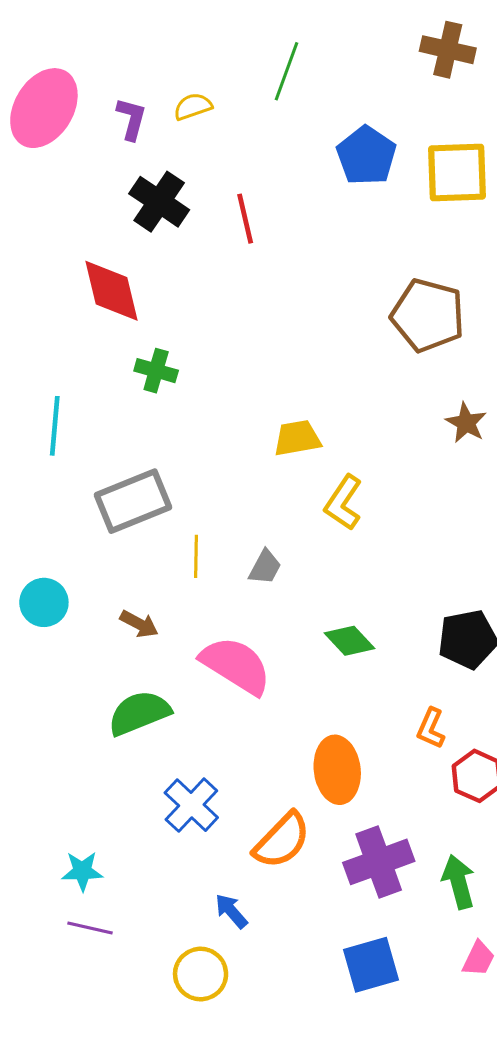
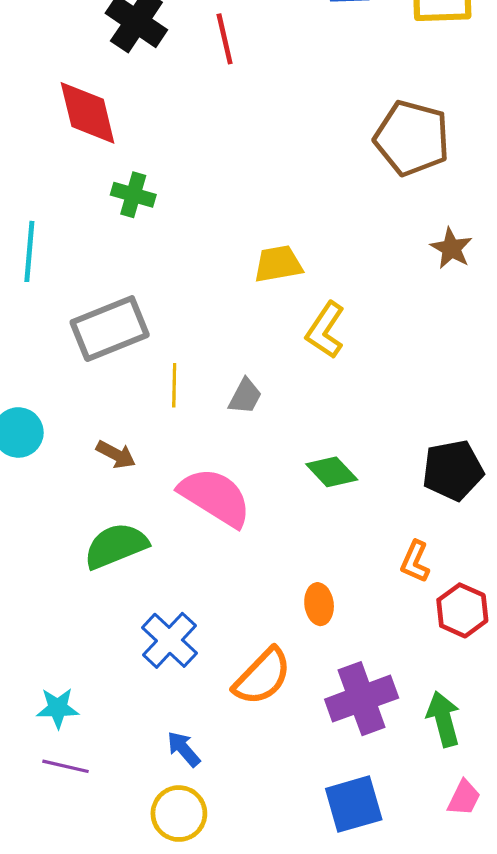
orange ellipse: (337, 770) -> (319, 604), size x0.6
blue arrow: (231, 911) -> (184, 749), moved

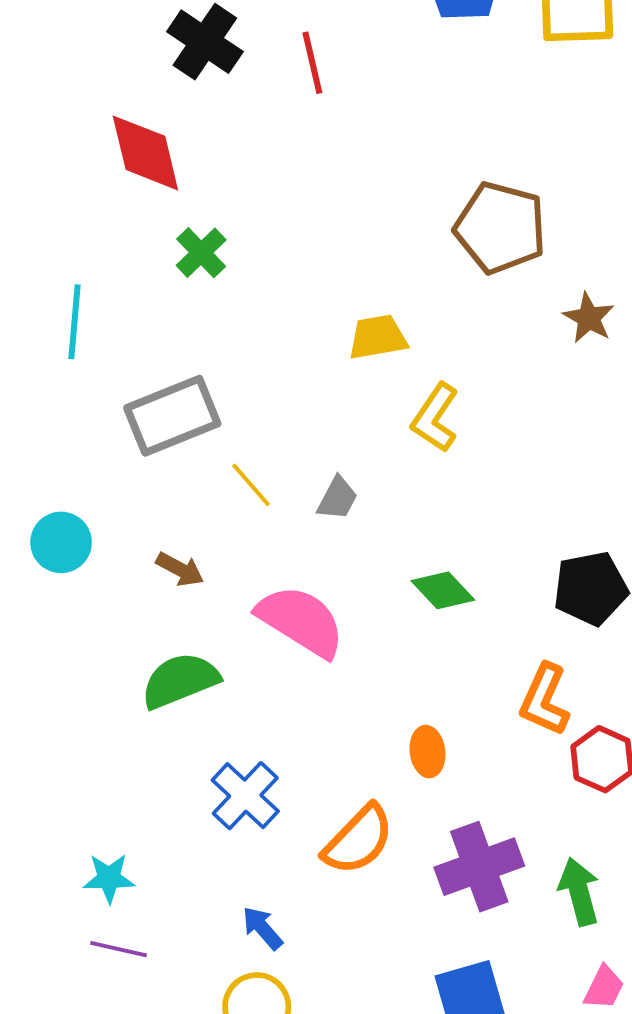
brown pentagon: (412, 138) -> (500, 228), moved
green cross: (133, 195) -> (201, 253), turned 30
yellow line: (174, 385) -> (251, 485), turned -42
orange L-shape: (415, 562) -> (545, 700), size x1.4

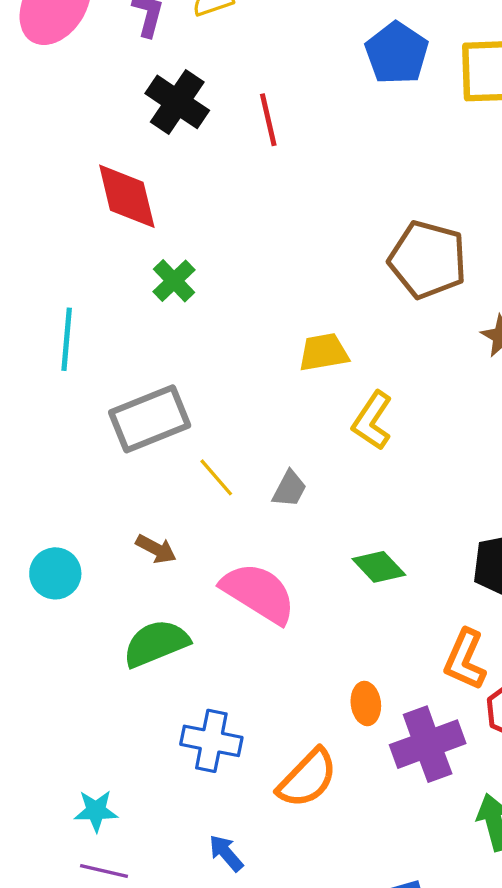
cyan circle: (61, 542) -> (55, 573), moved
blue cross: (245, 796) -> (211, 741), turned -32
purple cross: (479, 867) -> (428, 744), moved

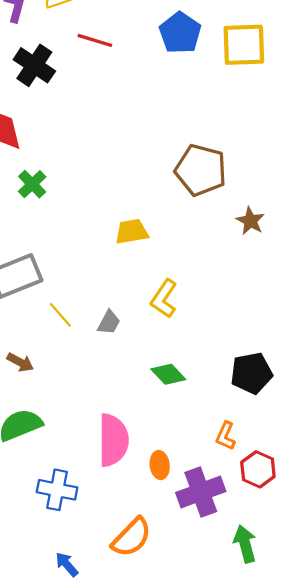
red line: (268, 120) -> (95, 40), moved, turned -60
yellow L-shape: (372, 421) -> (164, 299), moved
pink semicircle: (259, 593) -> (113, 440), moved, turned 58
orange L-shape: (465, 660) -> (226, 436), size x0.7
orange semicircle: (307, 778) -> (132, 537), moved

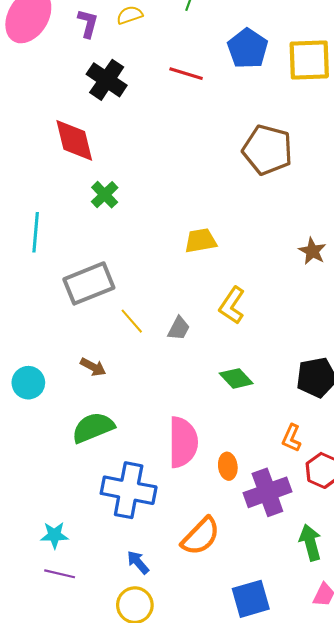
red line: (95, 40) -> (186, 74), moved
brown pentagon: (201, 170) -> (267, 150), moved
brown star: (250, 221) -> (312, 251), moved
blue cross: (57, 490) -> (129, 490), size x1.4

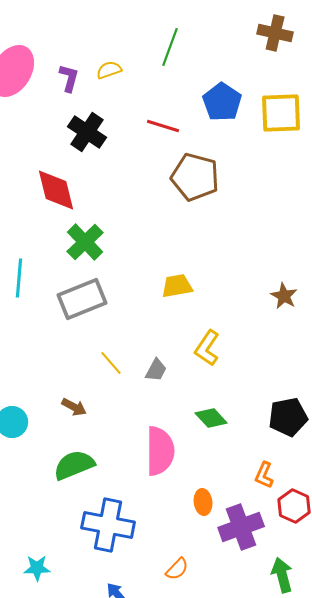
brown pentagon: (267, 150) -> (195, 177), moved
green cross: (105, 195) -> (85, 242), size x1.4
gray rectangle: (89, 283) -> (82, 299), moved
pink semicircle: (183, 442) -> (160, 451), moved
orange semicircle: (201, 536) -> (177, 569), size x0.6

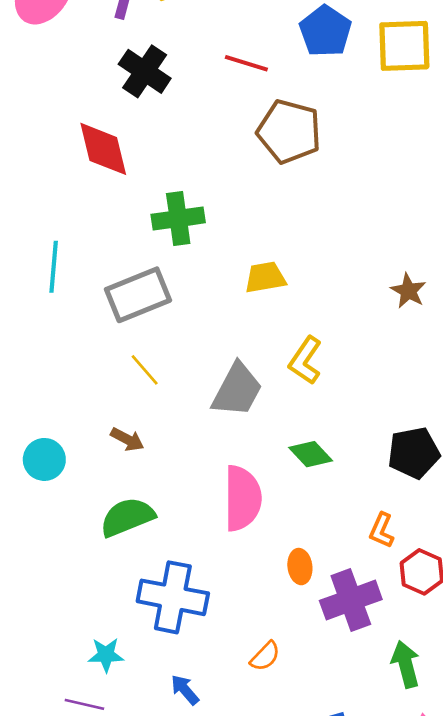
green cross: (85, 242) -> (178, 219), moved, turned 36
yellow line: (111, 363) -> (145, 370), moved
gray trapezoid: (156, 370) -> (237, 390), size x1.8
cyan star: (37, 568) -> (106, 655), moved

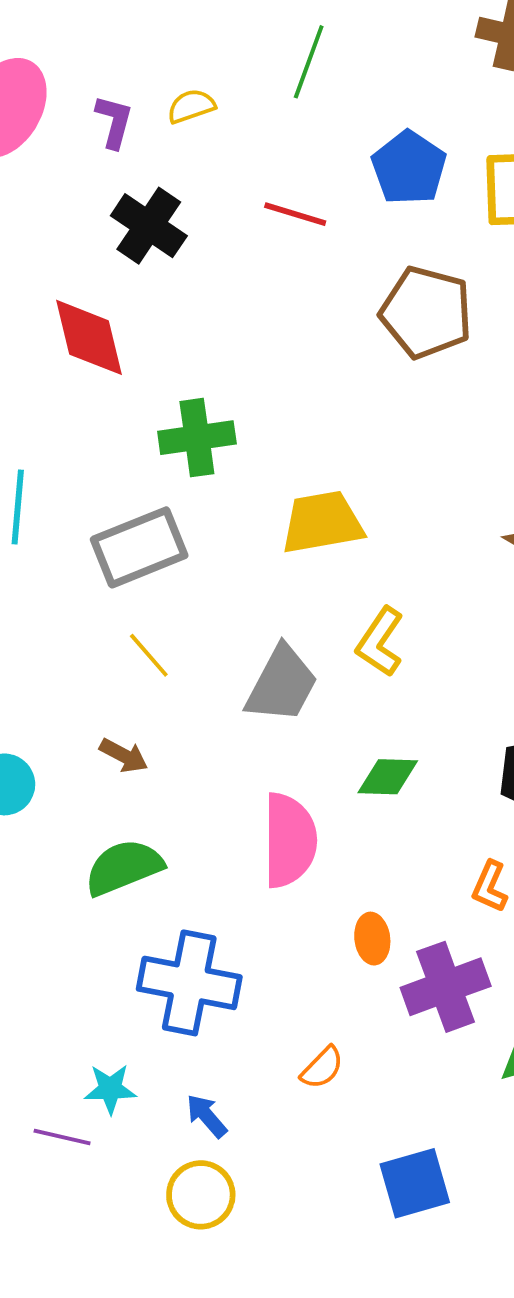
brown pentagon: (289, 132) -> (426, 312), moved
yellow trapezoid: (265, 277) -> (322, 522), size x1.4
green diamond: (311, 454) -> (388, 777), turned -45
cyan star: (106, 655) -> (110, 1089), moved

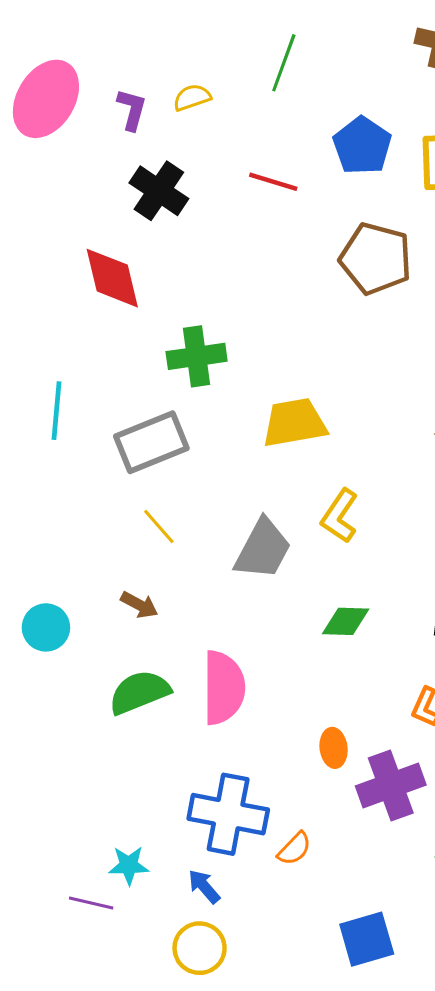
pink semicircle: (289, 840) -> (224, 688), moved
blue cross: (189, 983) -> (228, 814), moved

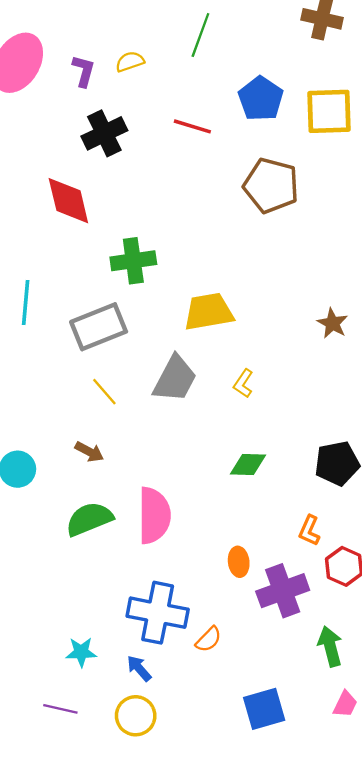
black cross: (159, 191) -> (104, 133), turned 30
yellow L-shape: (340, 516) -> (243, 383), size x0.7
gray trapezoid: (263, 549) -> (175, 379), moved
purple line: (91, 903) -> (60, 709), moved

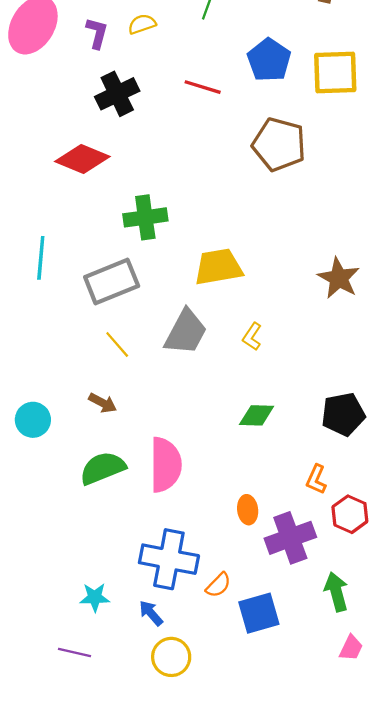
red diamond: (68, 201) -> (82, 159), turned -54
brown star: (332, 323) -> (339, 278), size x1.4
blue square: (264, 709) -> (259, 613), moved
yellow circle: (136, 716) -> (171, 657), moved

